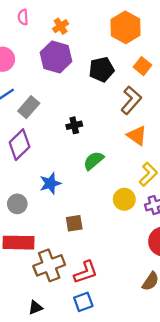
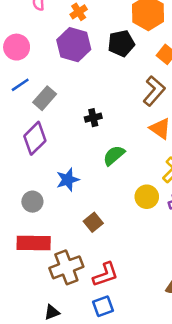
black pentagon: (102, 69) -> (121, 43), moved
brown square: (74, 223) -> (93, 222), turned -30

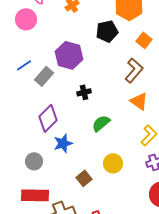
purple hexagon: (74, 45) -> (69, 55), moved
pink circle: (17, 47) -> (26, 19), moved
purple diamond: (35, 138) -> (48, 118), moved
yellow circle: (147, 197) -> (113, 163), moved

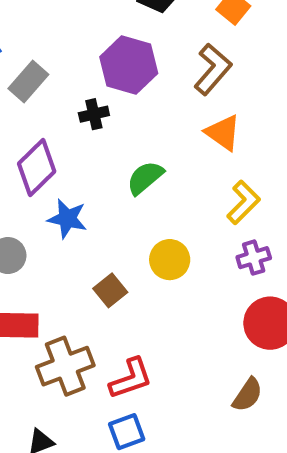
purple hexagon: (69, 55) -> (129, 65), moved
black cross: (84, 92) -> (94, 114), moved
blue star: (63, 143) -> (67, 219), turned 30

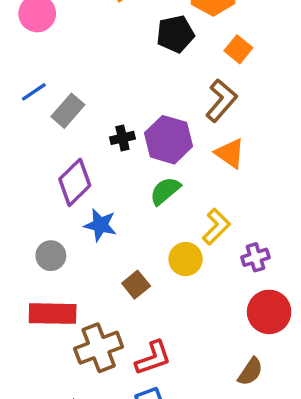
purple hexagon: (129, 65) -> (168, 140), moved
yellow L-shape: (243, 202) -> (216, 227), moved

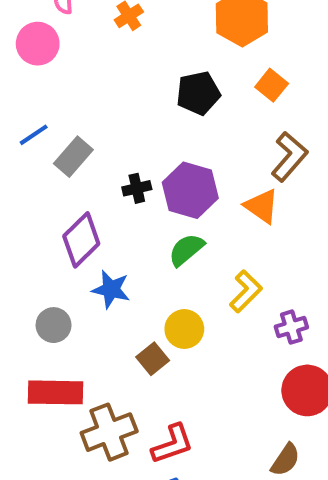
black pentagon: (175, 34) -> (198, 93), moved
brown L-shape: (221, 100) -> (289, 157), moved
yellow circle: (186, 259) -> (184, 329), moved

